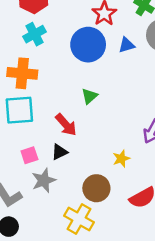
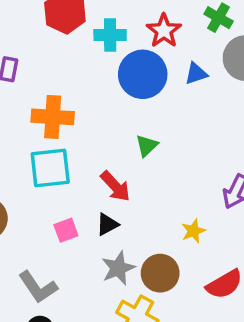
cyan cross: (34, 34) -> (110, 35), moved, turned 30
gray star: (44, 180) -> (118, 268), moved

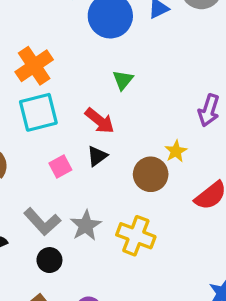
orange cross: (53, 117) -> (34, 66), turned -30
gray star: (118, 268) -> (86, 226), moved
brown circle: (160, 273) -> (151, 174), moved

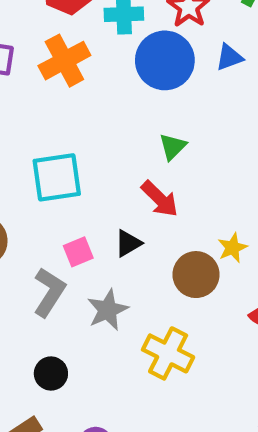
orange cross: (34, 66) -> (64, 61), moved
red arrow: (100, 121) -> (160, 199), moved
gray L-shape: (42, 222) -> (49, 292), moved, turned -111
gray star: (86, 226) -> (108, 310), moved

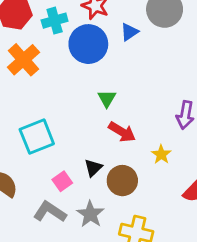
red arrow: (160, 199) -> (122, 132), moved
brown circle: (196, 275) -> (122, 181), moved
gray L-shape: (49, 292) -> (50, 212), turned -76

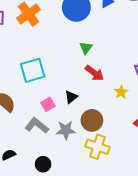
brown circle: (122, 181) -> (92, 120), moved
gray star: (90, 214) -> (66, 130), turned 30

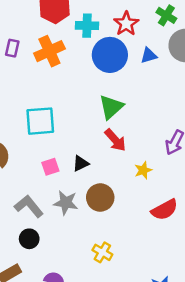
green triangle: (86, 48) -> (111, 107), size x1.5
gray L-shape: (37, 126) -> (29, 206), moved
yellow cross: (98, 147) -> (102, 252), moved, size x0.7

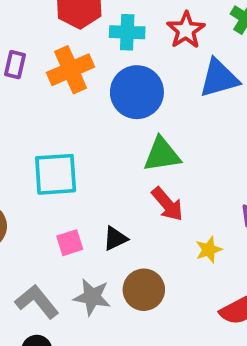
blue circle: (110, 55) -> (137, 92), moved
blue triangle: (149, 56) -> (219, 78), size x1.6
green triangle: (111, 107) -> (162, 155), turned 32

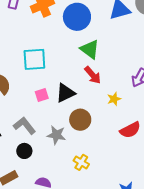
green triangle: (162, 155) -> (90, 49), turned 45
black triangle: (115, 238) -> (65, 93), size x1.5
gray star: (92, 297) -> (56, 135), moved

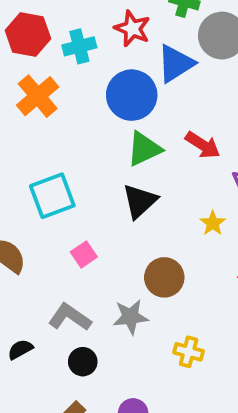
blue circle: (77, 17) -> (132, 95), moved
green triangle: (90, 49) -> (144, 149), turned -45
red arrow: (93, 75) -> (203, 145), moved
black triangle: (65, 93) -> (140, 201), moved

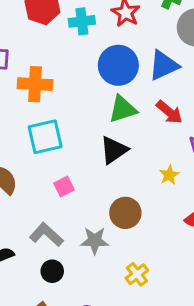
blue triangle: (176, 64) -> (164, 65), moved
orange cross: (38, 96) -> (35, 84), moved, turned 36
yellow cross: (189, 352) -> (137, 274), turned 30

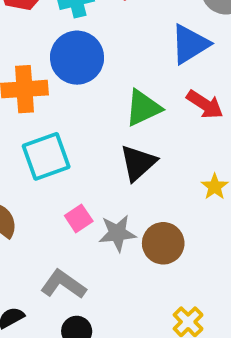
blue circle: (118, 65) -> (77, 58), moved
gray star: (95, 241) -> (117, 233), moved

